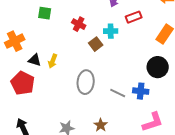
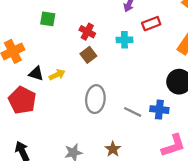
brown square: (96, 44) -> (88, 55), moved
yellow arrow: (53, 61) -> (57, 75), turned -136

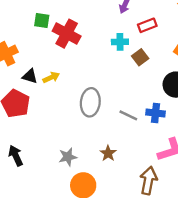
red cross: (87, 32) -> (67, 34), moved, size x1.6
brown square: (88, 55) -> (140, 57), moved

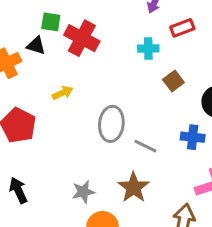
brown square: (140, 57) -> (173, 81), moved
black triangle: (30, 76) -> (36, 46), moved
gray line: (128, 115) -> (145, 146), moved
brown star: (108, 153) -> (134, 187), size x1.5

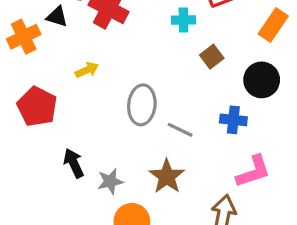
black arrow: (18, 190) -> (74, 163), moved

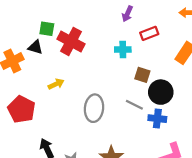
brown square: (212, 57) -> (142, 75), turned -35
black circle: (262, 80) -> (161, 92), moved
gray line: (180, 130) -> (134, 105), moved

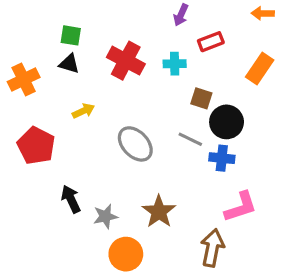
red cross: (71, 41) -> (126, 61), moved
black triangle: (35, 47) -> (69, 64), moved
gray ellipse: (94, 108) -> (135, 144), turned -50

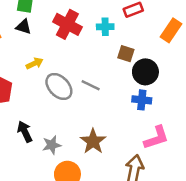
gray line: (190, 139) -> (91, 85), moved
gray ellipse: (135, 144) -> (59, 87), moved

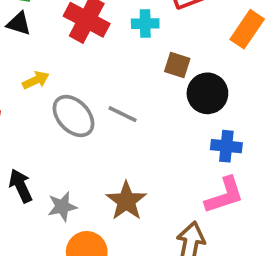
blue cross: (142, 100) -> (226, 146), moved

